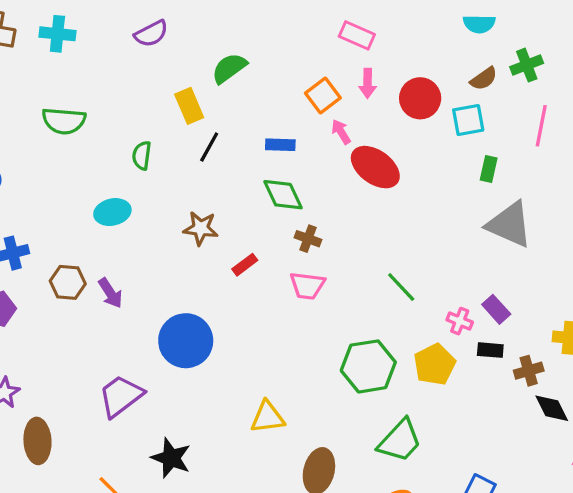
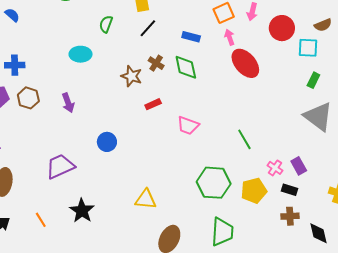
brown cross: (308, 239) -> (156, 63), moved
brown hexagon: (68, 282) -> (28, 98), moved
blue circle: (186, 341) -> (107, 142), size x0.6
brown cross: (529, 371) -> (290, 216), moved
green trapezoid: (400, 441) -> (222, 232), turned -52

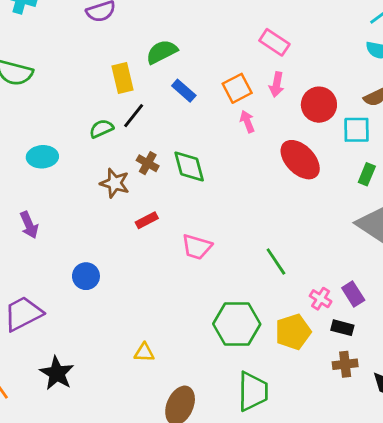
green semicircle: (106, 24) -> (101, 129), moved, turned 48
blue rectangle: (191, 37) -> (184, 91), moved, turned 30
red ellipse: (245, 63) -> (300, 160), moved
yellow triangle: (146, 199) -> (144, 353), size x0.7

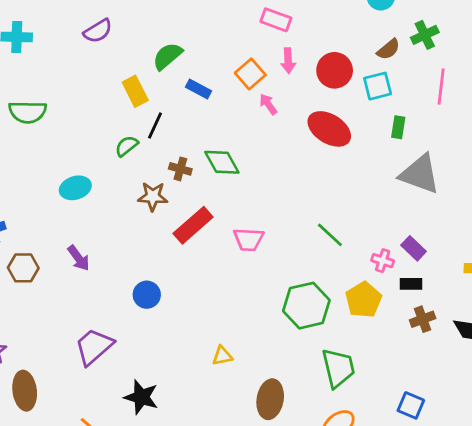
red rectangle: (147, 220) -> (193, 225), size x1.8

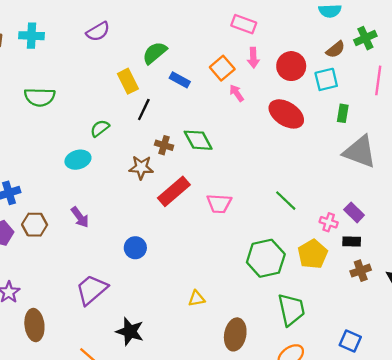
green semicircle: (127, 146) -> (100, 128), moved

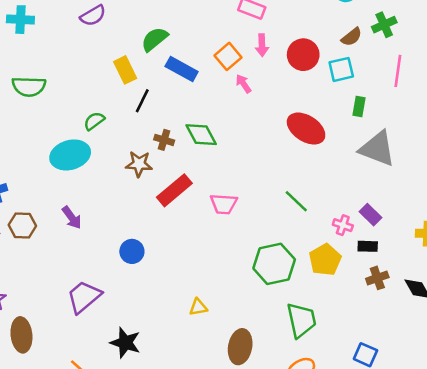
blue rectangle: (180, 80) -> (182, 69), size x1.4
red ellipse: (286, 114) -> (306, 129), moved
cyan ellipse: (78, 160) -> (70, 155), size x1.4

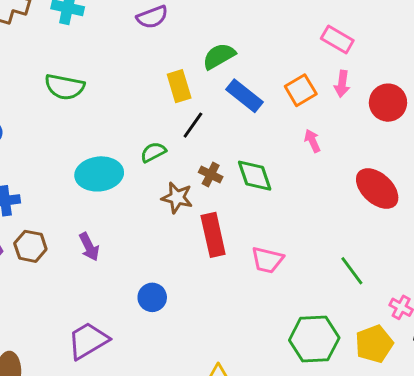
pink arrow: (243, 84) -> (312, 141), moved
green semicircle: (94, 121) -> (153, 152), moved
red rectangle: (174, 190) -> (213, 235), turned -72

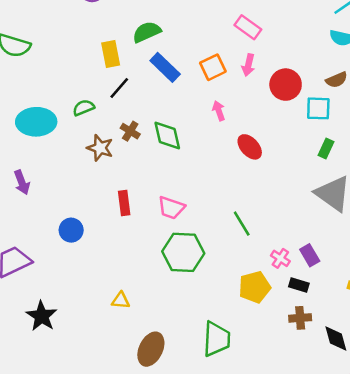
red ellipse: (377, 189) -> (250, 147), moved, size x0.7
red rectangle: (213, 235) -> (124, 203), moved, size x0.7
green hexagon: (314, 339) -> (183, 252), moved

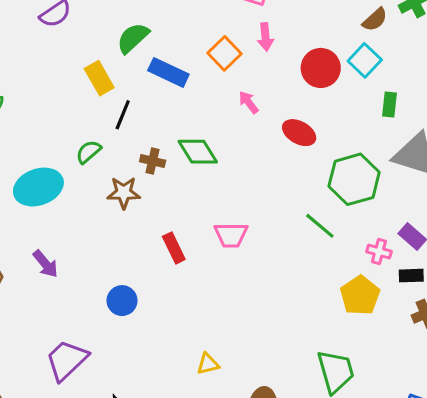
red circle: (286, 85) -> (321, 68), moved
cyan square: (318, 108) -> (365, 60), turned -30
green hexagon: (183, 252) -> (354, 179), moved

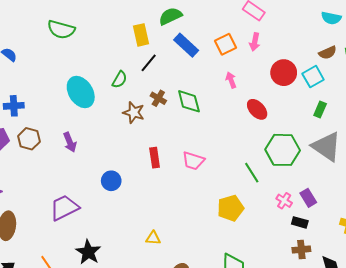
green semicircle: (89, 152) -> (120, 80), turned 144
cyan ellipse: (38, 187) -> (81, 92), turned 60
yellow pentagon: (360, 295) -> (230, 208), moved

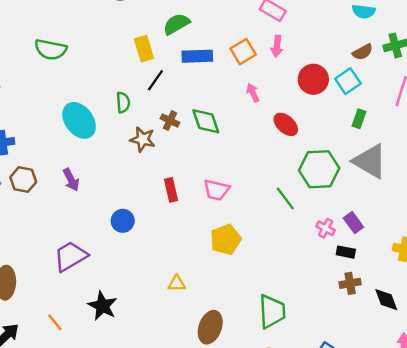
blue rectangle: (186, 45) -> (197, 56), turned -40
green semicircle: (120, 80) -> (123, 102), turned -30
yellow pentagon: (230, 208) -> (226, 240), moved

